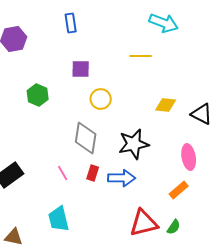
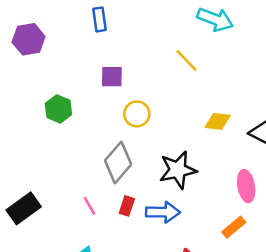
yellow line: (141, 56) -> (187, 60), turned 45
gray diamond: (86, 138) -> (118, 162), turned 32

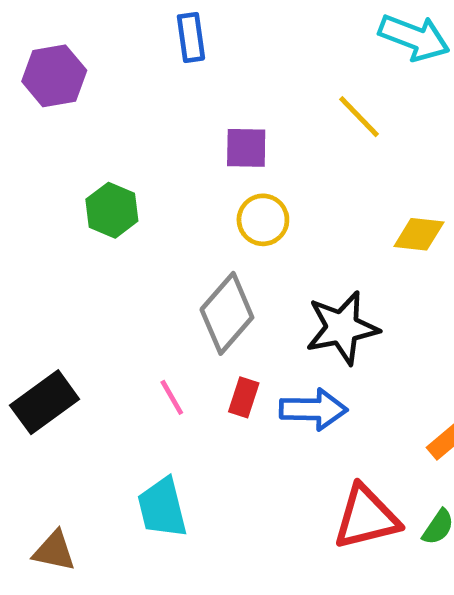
purple square: (112, 77) -> (246, 148), moved

